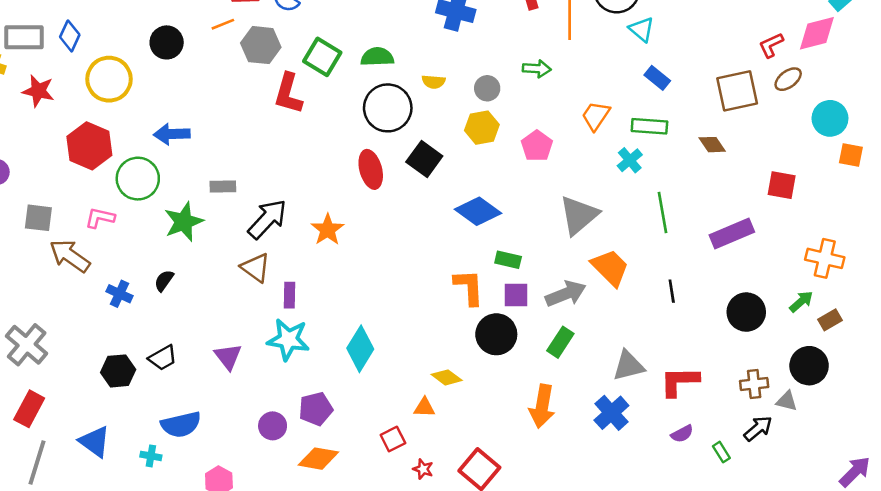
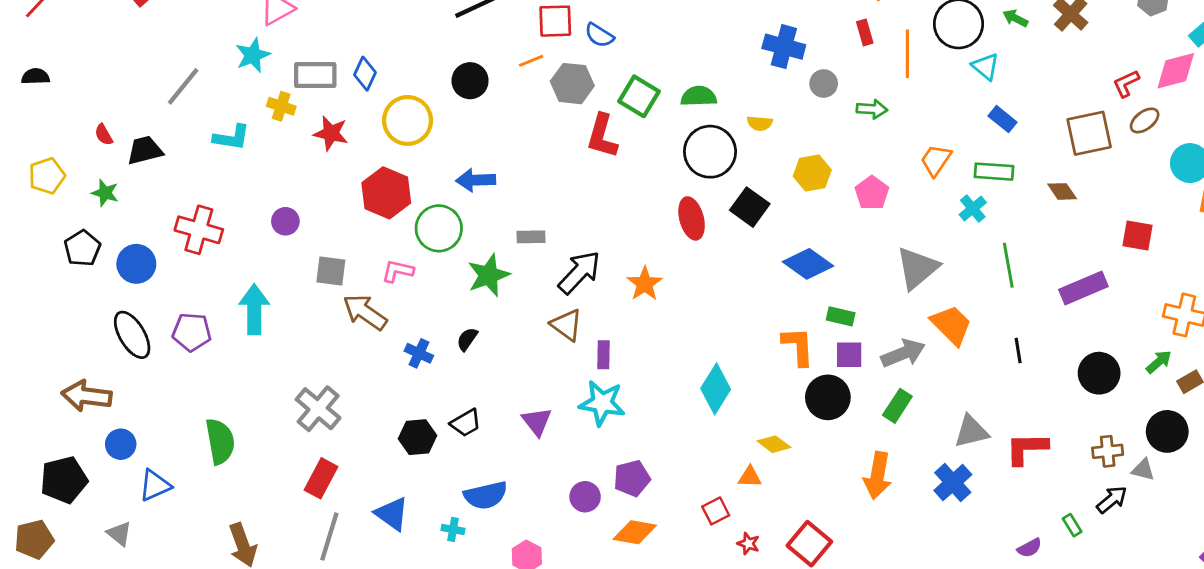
gray circle: (487, 88) -> (824, 84), moved
cyan diamond: (360, 349) -> (716, 389), moved
purple semicircle: (682, 434) -> (1030, 548), moved

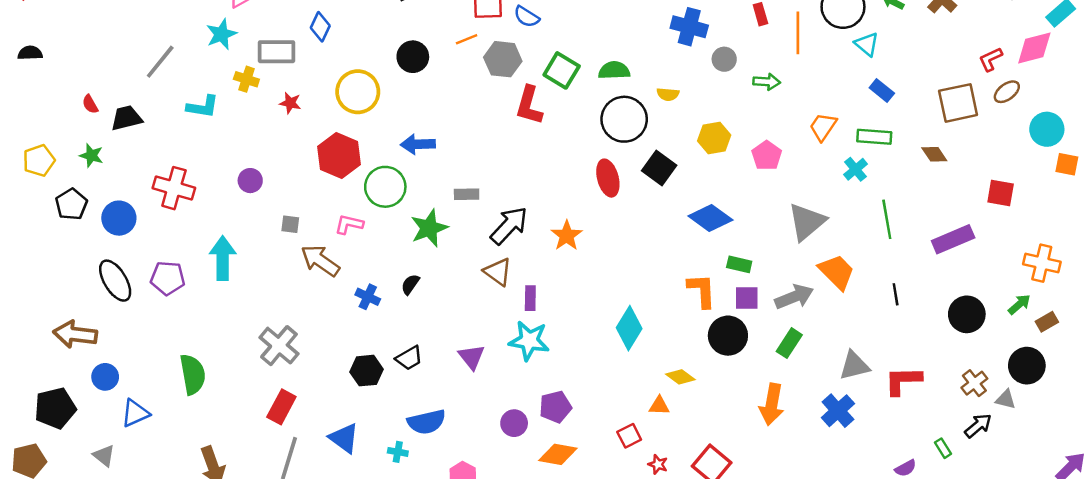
blue diamond: (365, 74) -> (320, 27), moved
red star: (331, 133) -> (290, 103), size x0.7
yellow pentagon: (47, 176) -> (39, 161), moved
gray square: (331, 271) -> (290, 224), size x0.7
brown cross: (1108, 451) -> (974, 383), turned -32

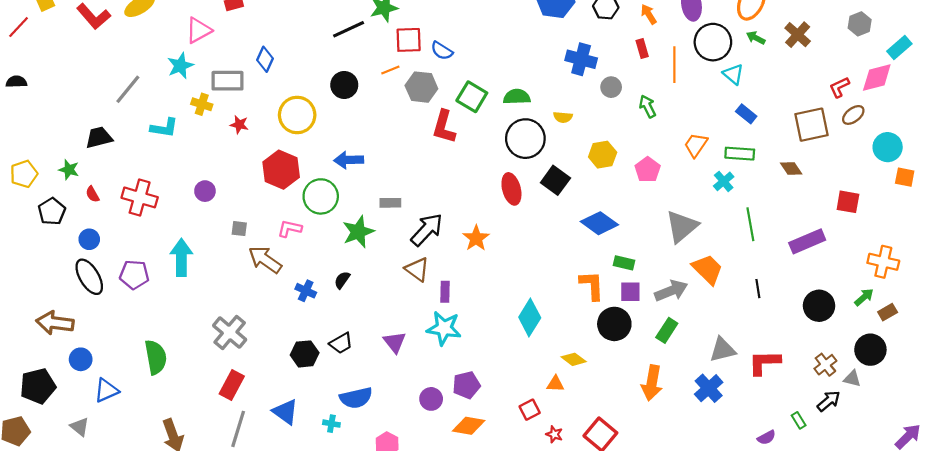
green arrow: (767, 82) -> (648, 106), turned -120
red semicircle: (90, 104) -> (92, 194), moved
blue circle: (119, 218) -> (89, 239), moved, size x0.7

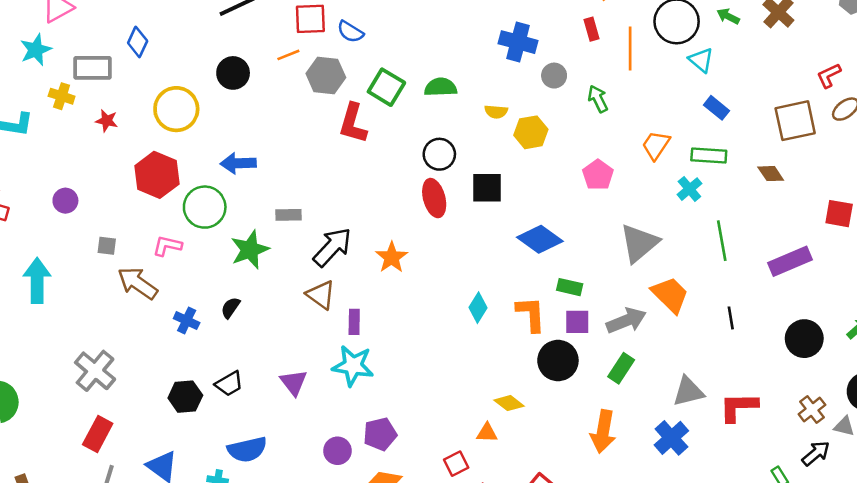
black circle: (525, 139) -> (439, 154), moved, size x0.7
yellow hexagon: (603, 155) -> (531, 132), moved
black square: (555, 180) -> (487, 188), turned -36
cyan diamond: (530, 318) -> (478, 308), moved, size x0.7

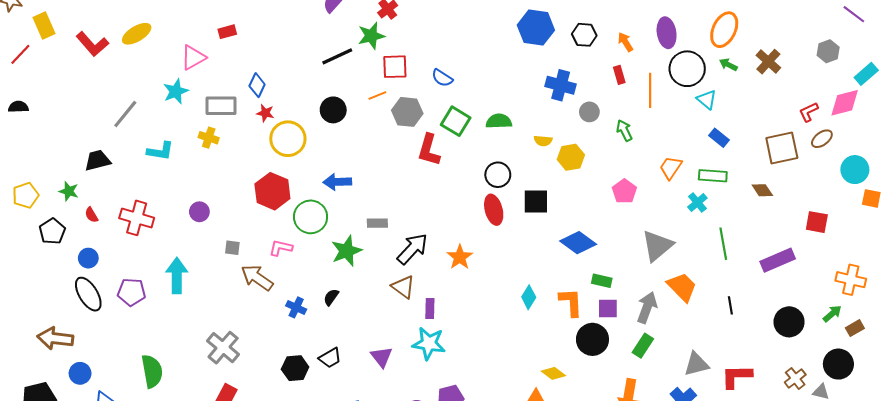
blue semicircle: (350, 32) -> (442, 78), moved
yellow cross: (62, 96) -> (209, 138), moved
red star: (107, 121) -> (265, 113), moved
gray arrow: (626, 321) -> (647, 307), turned -48

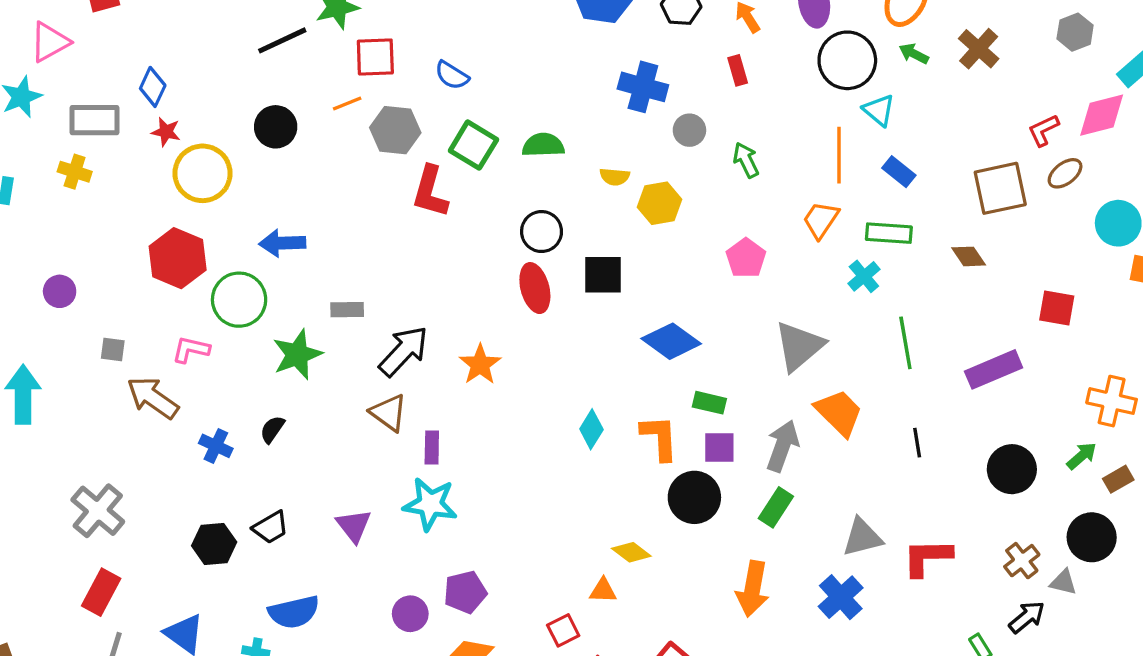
orange line: (650, 90) -> (839, 155), moved

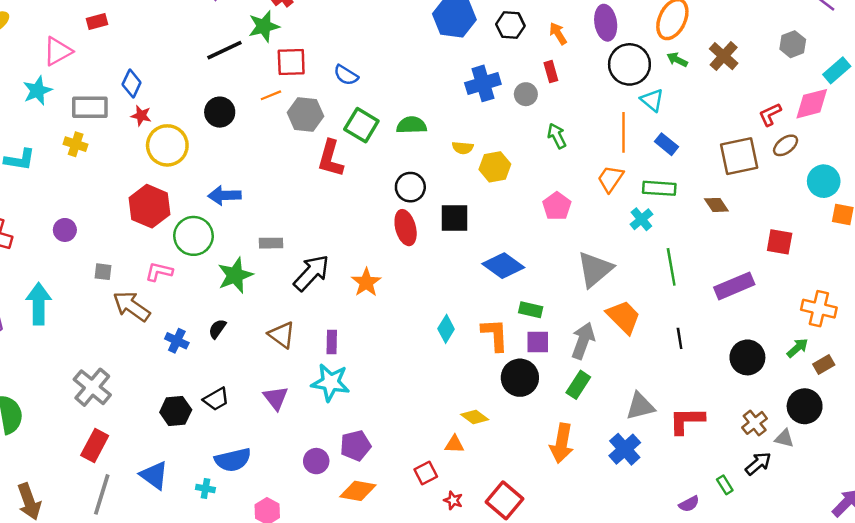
blue cross: (643, 87) -> (483, 83), turned -32
gray circle: (689, 130) -> (526, 94), moved
brown triangle: (389, 413) -> (282, 335), moved

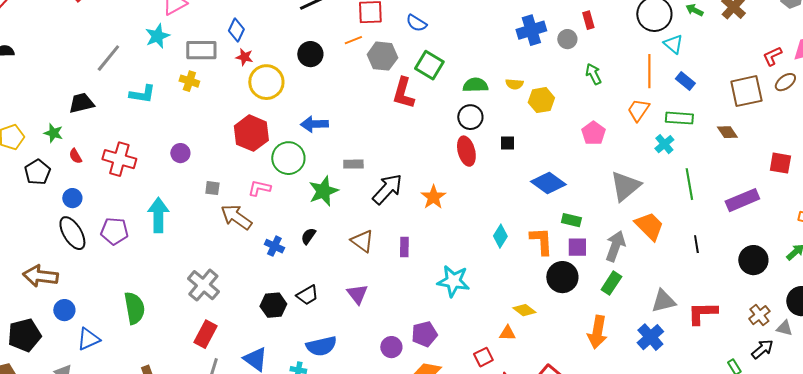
green semicircle: (412, 125) -> (475, 85), moved
black square: (454, 218) -> (507, 143), size x0.6
cyan star: (331, 382) -> (453, 281), moved

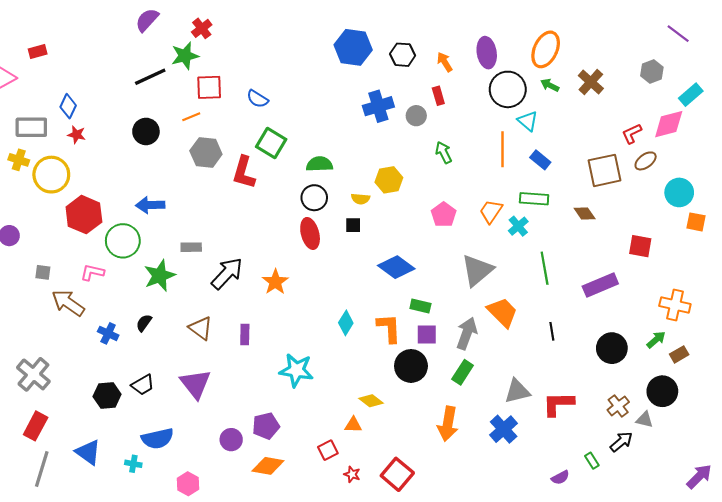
gray hexagon: (382, 56) -> (206, 152), moved
yellow circle: (266, 82) -> (51, 175), moved
yellow semicircle: (514, 84) -> (361, 199), moved
orange trapezoid: (638, 110) -> (491, 211), moved
purple triangle: (357, 294) -> (195, 384), size x1.4

